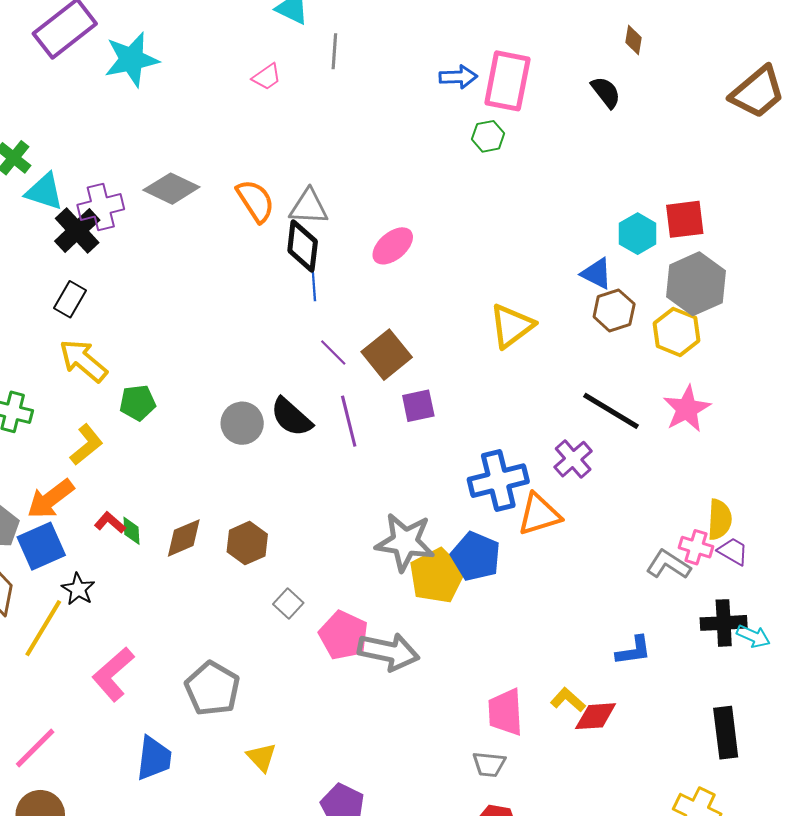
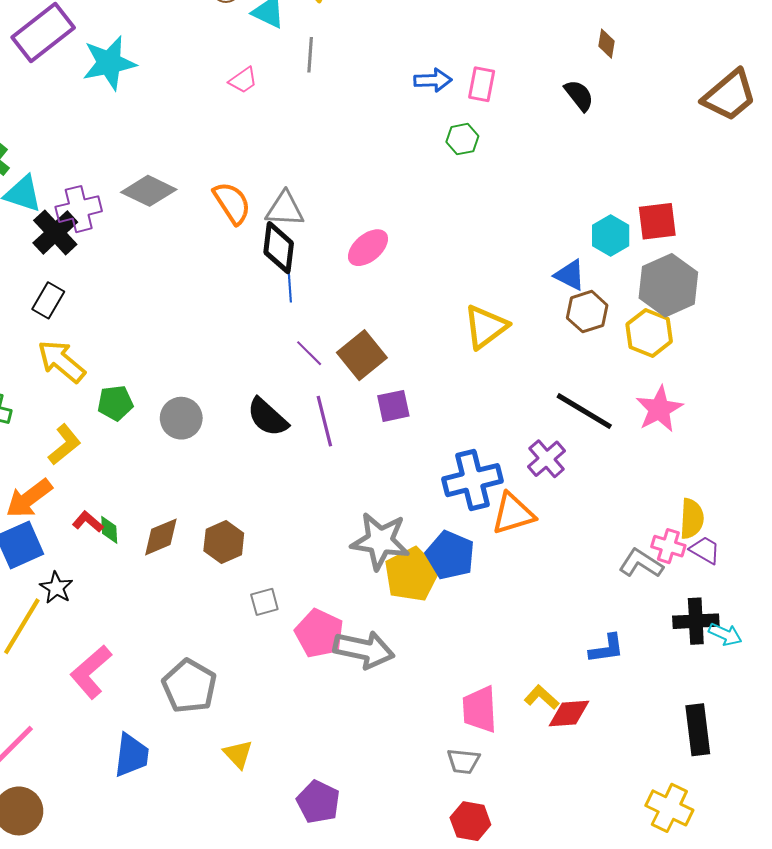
pink rectangle: (507, 81) -> (482, 84), size x0.6
gray circle: (242, 423) -> (181, 418), moved
gray square: (288, 604) -> (264, 602), turned 32

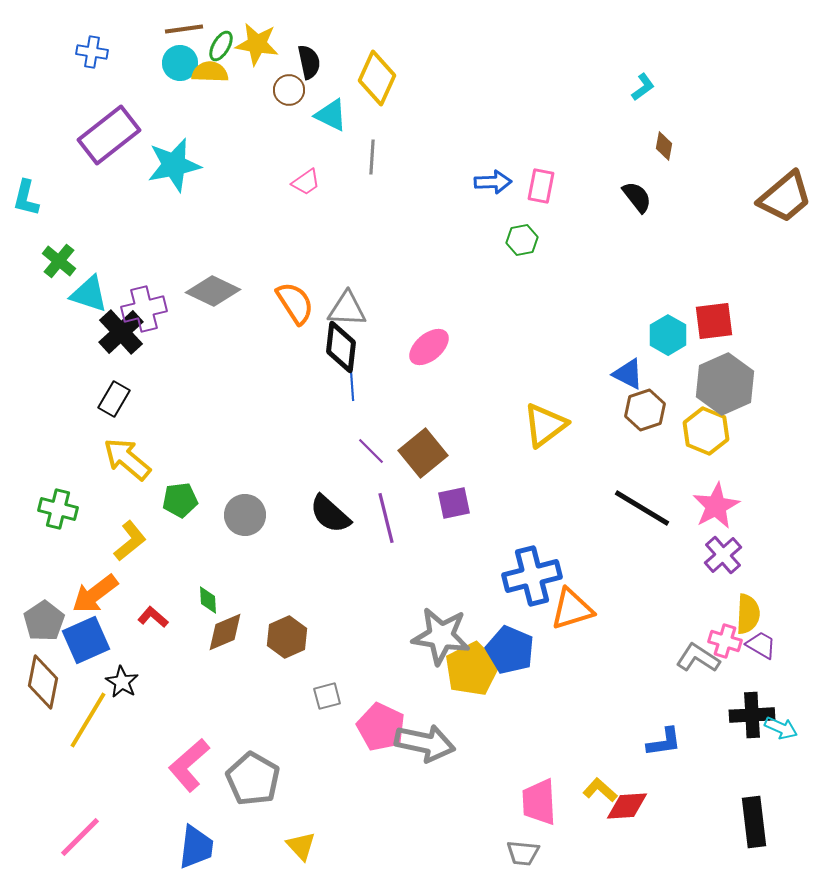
purple cross: (547, 459) -> (723, 555), moved
green diamond: (109, 530) -> (208, 600), moved
pink L-shape: (91, 672) -> (189, 765), moved

